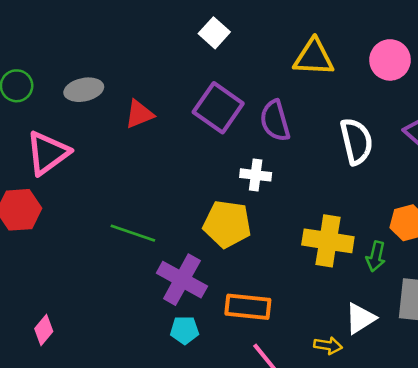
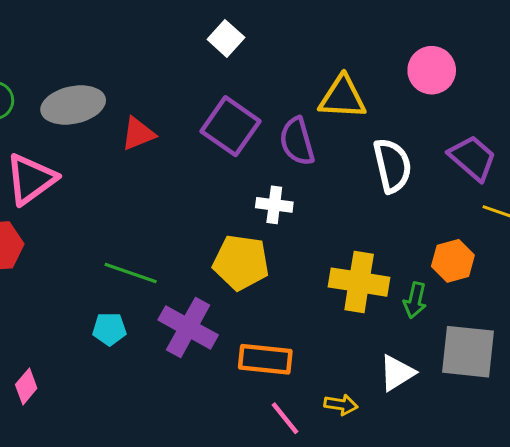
yellow triangle: (314, 57) -> (342, 97), moved
gray ellipse: (84, 90) -> (73, 105), size x1.4
cyan pentagon: (185, 330) -> (109, 329), moved
yellow arrow: (328, 346) -> (341, 405), moved

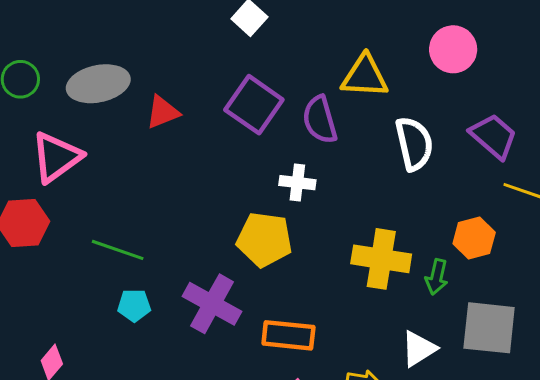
green line: (131, 273) -> (118, 250), moved

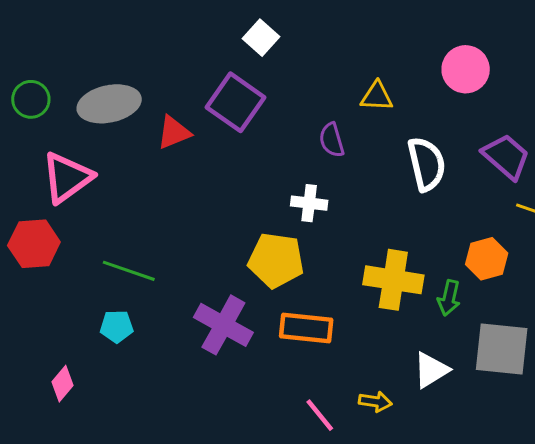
yellow triangle: (365, 76) -> (377, 96), size x0.7
purple square: (254, 105) -> (235, 102), moved
purple semicircle: (320, 120) -> (332, 140), size x0.7
cyan pentagon: (134, 305) -> (117, 326), moved
orange rectangle: (288, 335) -> (306, 328), moved

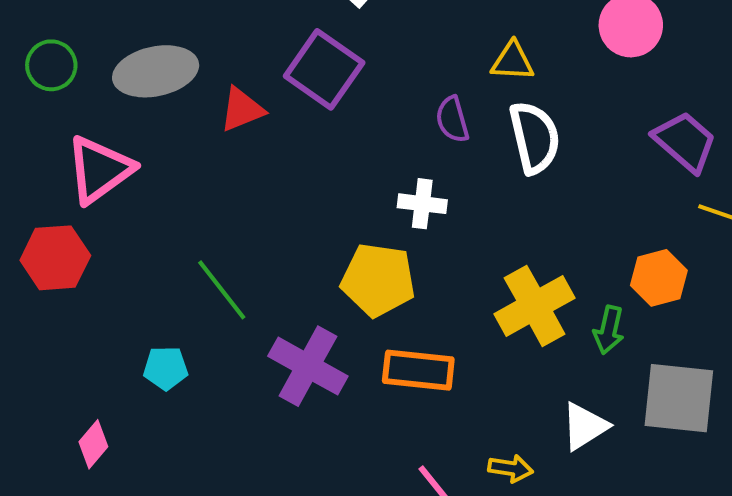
white semicircle: (426, 164) -> (535, 138), moved
green line: (129, 271) -> (222, 290), moved, turned 33
yellow cross: (393, 280) -> (535, 306), turned -38

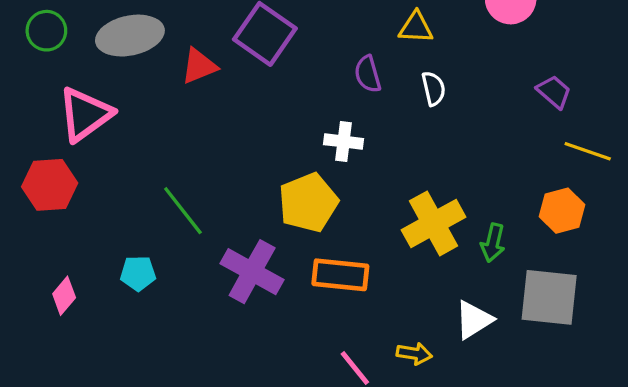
white semicircle: (535, 138) -> (434, 89), size x0.6
purple trapezoid: (685, 142) -> (554, 92), size x0.7
orange hexagon: (659, 278) -> (562, 211), moved
yellow pentagon: (378, 280) -> (308, 203), turned -30
pink diamond: (93, 444) -> (64, 296), moved

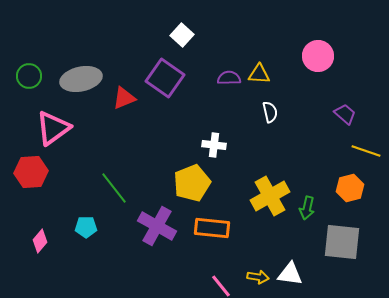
purple semicircle: (368, 74) -> (229, 78), moved, turned 105
white triangle: (474, 320) -> (290, 274), moved, turned 40

